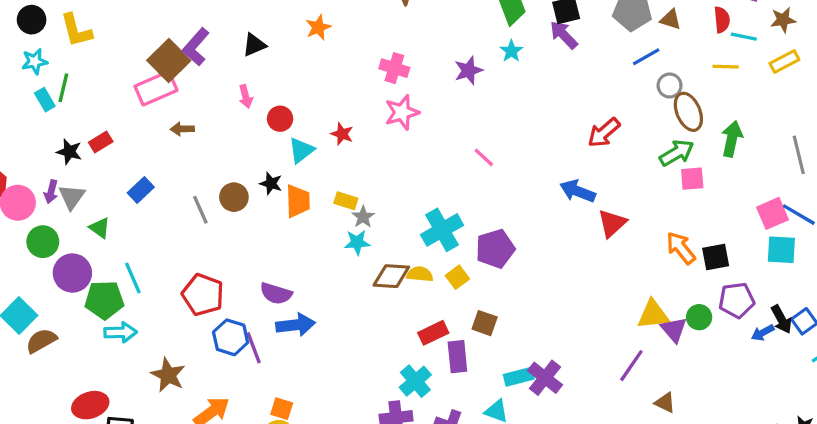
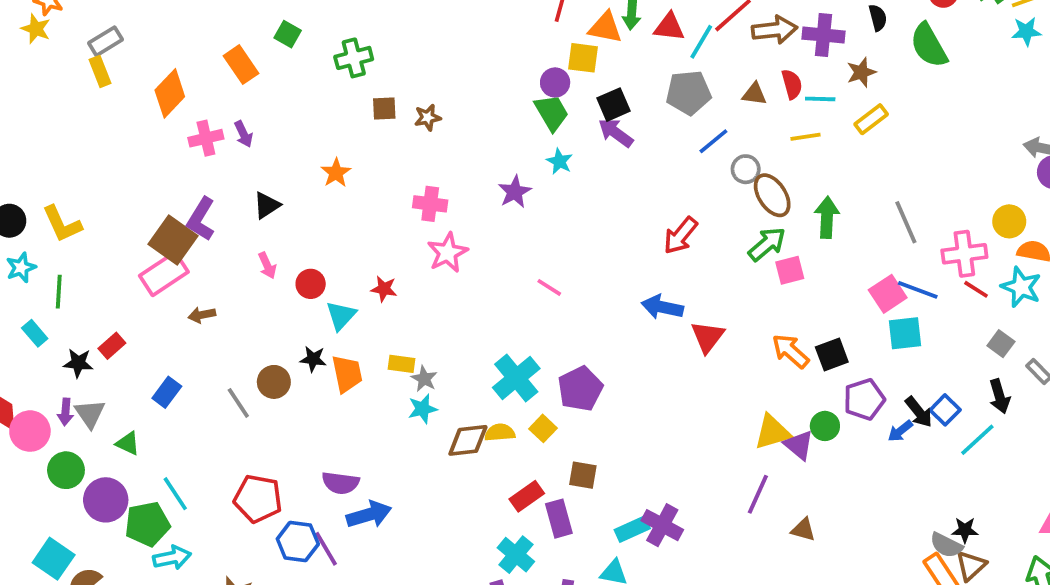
brown triangle: (671, 19) -> (754, 94), moved
cyan rectangle: (45, 100) -> (35, 333), moved

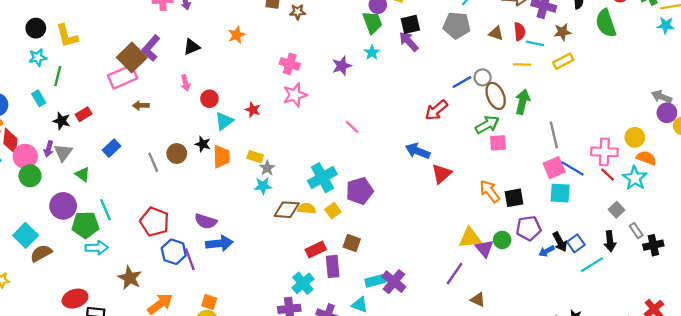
blue line: (713, 141) -> (462, 82), moved
green arrow: (827, 217) -> (522, 102), moved
gray line: (906, 222) -> (554, 135), moved
green circle: (66, 470) -> (30, 176), moved

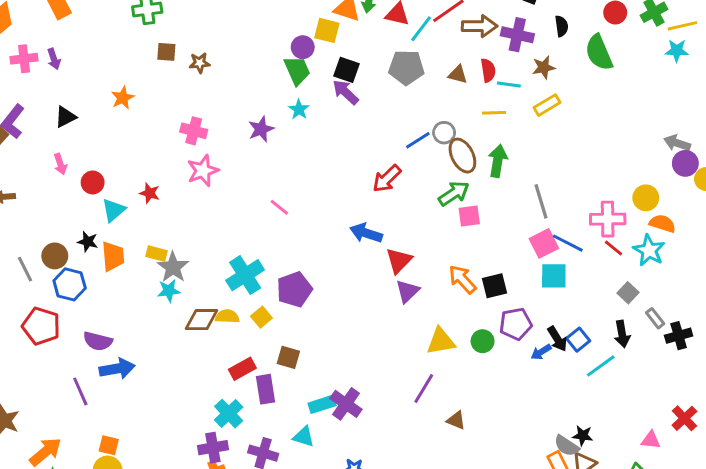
black square: (410, 24) -> (346, 70), turned 36
gray star: (267, 168) -> (173, 267), size x1.5
red pentagon: (155, 222) -> (41, 326), moved
purple triangle: (484, 248) -> (407, 291), moved, turned 30
blue hexagon: (174, 252) -> (70, 284), moved

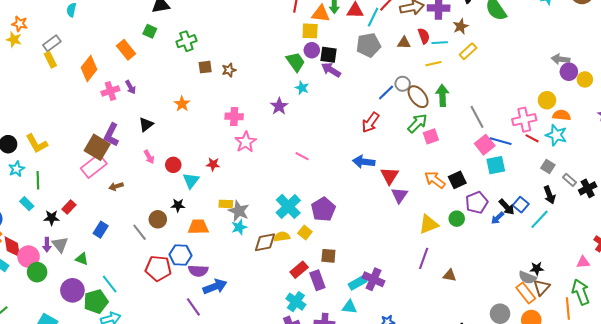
purple circle: (303, 47) -> (312, 50), moved
orange trapezoid: (113, 256) -> (198, 227), moved, turned -75
blue hexagon: (70, 284) -> (180, 255), moved

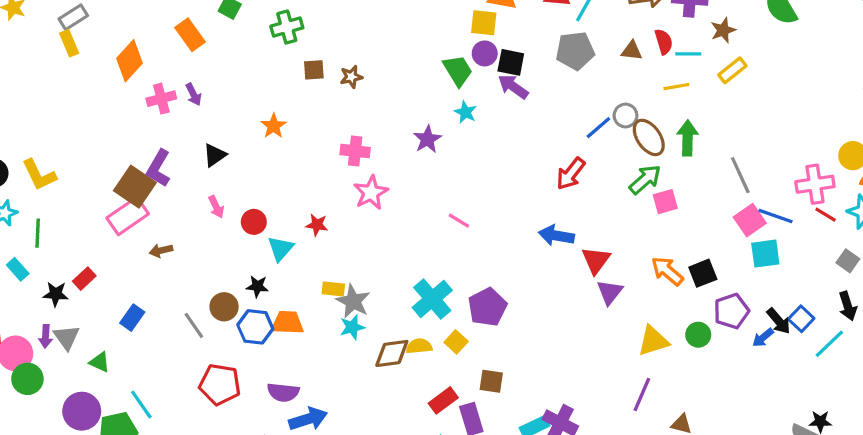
blue hexagon: (180, 255) -> (255, 327), moved

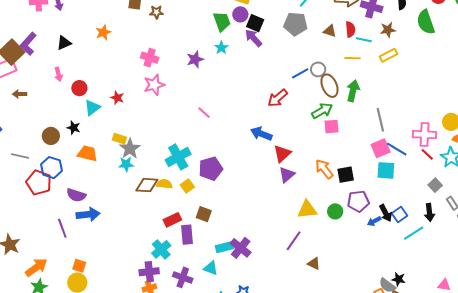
gray line: (194, 325) -> (20, 156), moved, turned -54
blue hexagon: (255, 327) -> (52, 168), moved

